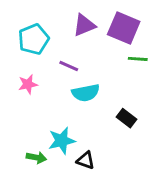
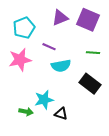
green line: (138, 59) -> (93, 53), moved
pink star: (28, 84) -> (20, 60), size x1.6
black rectangle: (126, 118) -> (90, 84), size x1.5

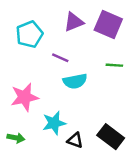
pink star: (20, 60) -> (24, 97), moved
black rectangle: (90, 84) -> (111, 137), moved
green arrow: (26, 112) -> (16, 138), moved

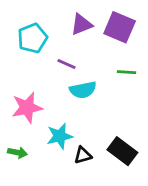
black triangle: (75, 140) -> (83, 155), turned -35

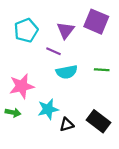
purple triangle: (81, 25) -> (66, 30), moved, turned -30
green line: (126, 72) -> (102, 70), moved
green arrow: (17, 153) -> (13, 113), moved

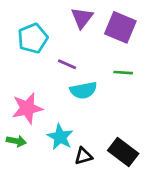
purple triangle: (66, 30) -> (82, 18), moved
green line: (102, 70) -> (123, 73), moved
cyan star: (48, 109) -> (60, 137), turned -30

